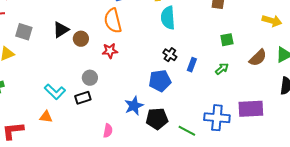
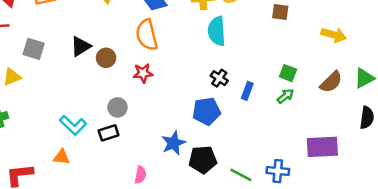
yellow arrow: (272, 21) -> (334, 35), moved
green square: (227, 40) -> (288, 73), moved, turned 32
blue cross: (217, 118) -> (278, 171), moved, size x0.7

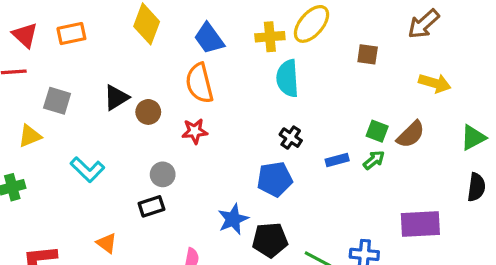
brown semicircle: (331, 82) -> (411, 134), moved
blue rectangle: (247, 91) -> (337, 160), moved, turned 54
cyan L-shape: (73, 125) -> (87, 170), moved
orange triangle: (62, 157) -> (107, 243), moved, turned 30

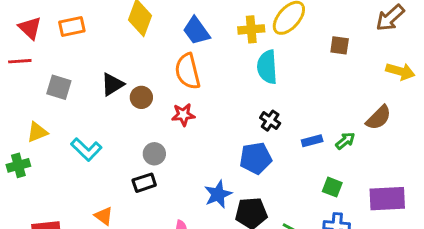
green square: (377, 131) -> (332, 187), moved
yellow triangle: (30, 136) -> (37, 132), moved

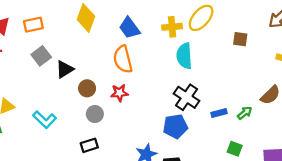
gray square: (59, 87) -> (41, 56), moved, turned 36
brown circle: (141, 97) -> (87, 88), moved
black cross: (270, 121) -> (187, 97), size x1.6
gray circle: (154, 154) -> (95, 114), moved

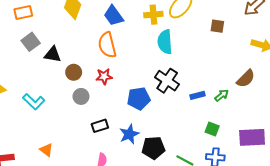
black triangle: (65, 69) -> (53, 54), turned 42
blue pentagon: (175, 126) -> (139, 99), moved
black rectangle: (89, 145) -> (100, 126), moved

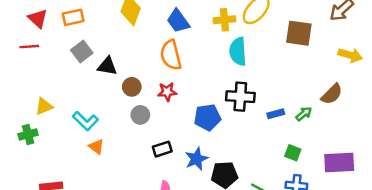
brown square: (217, 26) -> (299, 33), size x1.6
black cross: (167, 81) -> (240, 97), turned -30
orange triangle: (46, 150) -> (96, 147), moved

